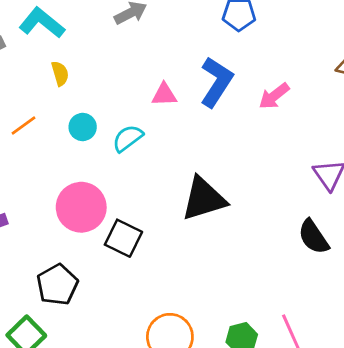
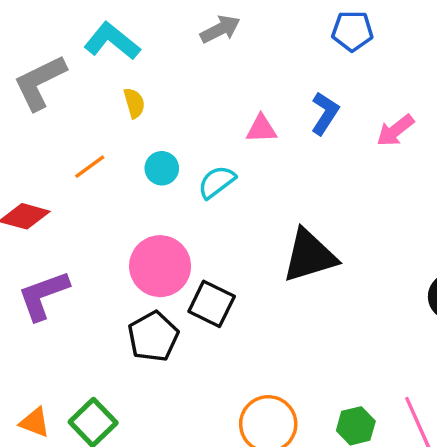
blue L-shape: (216, 82) -> (325, 113), size x0.7
black pentagon: (57, 285) -> (153, 337), moved

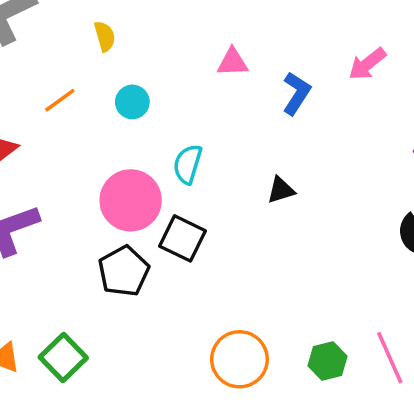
blue L-shape: (325, 113) -> (296, 93), moved
cyan semicircle: (217, 182) -> (188, 164), moved, turned -36
black triangle: (309, 256) -> (281, 190), size x0.5

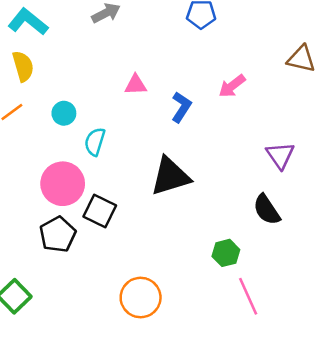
yellow semicircle: (105, 36) -> (23, 66), moved, size x1.4
cyan semicircle: (188, 164) -> (95, 142), moved
black triangle: (281, 190) -> (170, 176), size x2.0
green hexagon: (328, 361) -> (226, 253), moved

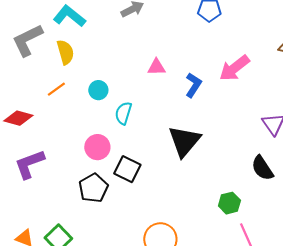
pink arrow: (232, 86) -> (234, 68), size x1.4
black triangle: (170, 176) -> (184, 141), turned -33
pink circle: (63, 184) -> (97, 147), size x0.7

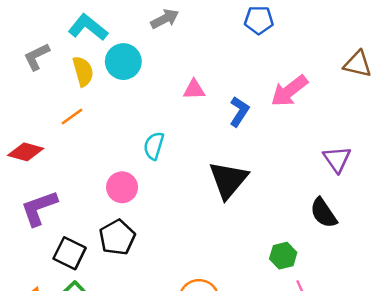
gray L-shape: (27, 40) -> (37, 57), size x0.7
cyan circle: (98, 90) -> (123, 62), moved, size x1.5
black square: (127, 169) -> (70, 253), moved

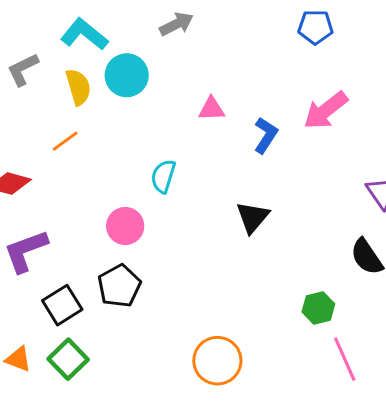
blue pentagon: (259, 20) -> (315, 27), moved
black triangle: (228, 180) -> (253, 217), size x0.7
black square: (70, 253) -> (62, 305), turned 32

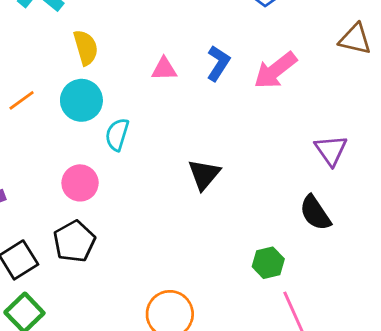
cyan circle: (127, 75) -> (81, 100), moved
yellow semicircle: (78, 87) -> (86, 48), moved
blue L-shape: (266, 135) -> (218, 63), moved

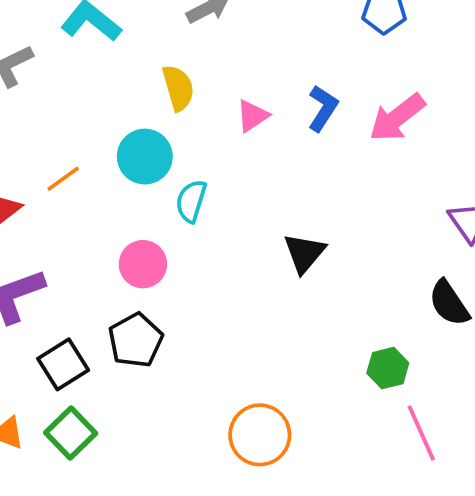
yellow semicircle: (86, 48) -> (178, 88), moved
pink triangle: (164, 69) -> (252, 116), turned -32
orange line: (22, 100) -> (63, 179), moved

